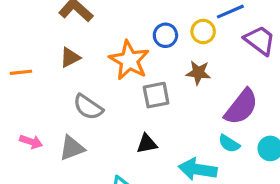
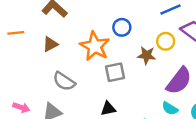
yellow circle: (203, 32) -> (166, 41), moved
orange line: (21, 72) -> (16, 33), moved

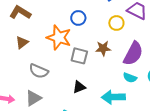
brown star: (147, 55) -> (103, 48), moved
gray square: (115, 72) -> (79, 56), turned 36

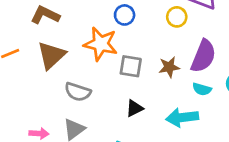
brown triangle: (22, 42) -> (51, 55), size x1.6
brown star: (103, 48) -> (169, 67), moved

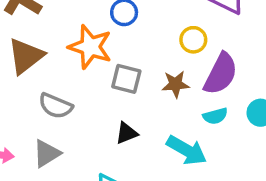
yellow circle: (177, 17) -> (193, 40), moved
cyan semicircle: (202, 89) -> (215, 116), turned -36
cyan arrow: (182, 118) -> (187, 150), turned -148

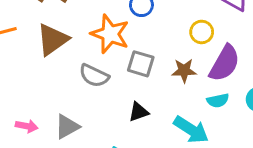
gray semicircle: (56, 106) -> (94, 76), moved

